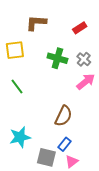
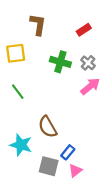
brown L-shape: (36, 23) -> (38, 25), turned 95
brown semicircle: (64, 116) -> (48, 127), moved, turned 125
cyan star: (20, 137) -> (21, 145), turned 30

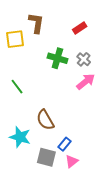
yellow square: (16, 53) -> (15, 39), moved

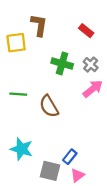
red rectangle: (80, 28) -> (86, 31), turned 72
green line: (17, 87) -> (18, 94), turned -49
brown semicircle: (45, 120) -> (49, 106), moved

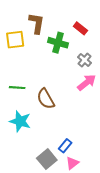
green cross: (62, 63) -> (58, 43), moved
cyan star: (22, 149) -> (20, 121), moved
gray square: (50, 171) -> (47, 159), turned 36

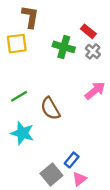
brown L-shape: (37, 23) -> (30, 17), moved
gray cross: (85, 60) -> (93, 51), moved
green line: (17, 88) -> (19, 96), turned -35

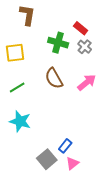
yellow square: (17, 44) -> (15, 53), moved
brown semicircle: (50, 108) -> (54, 78), moved

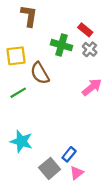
brown semicircle: (54, 78) -> (40, 73), moved
cyan star: (20, 121) -> (21, 141), moved

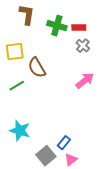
red rectangle: (85, 30) -> (79, 28), turned -40
green cross: (61, 45) -> (57, 26), moved

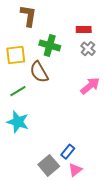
green cross: (57, 26) -> (50, 45), moved
cyan star: (20, 131) -> (18, 122), moved

